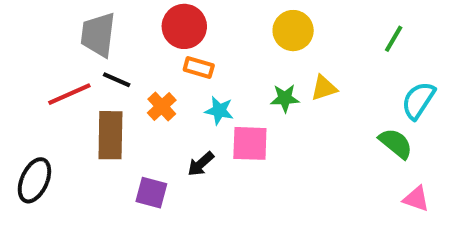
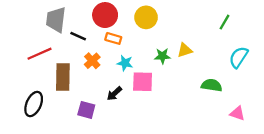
yellow circle: (293, 31) -> (146, 17), moved
black line: (117, 80) -> (78, 36), moved
green semicircle: (396, 143) -> (212, 85), moved, turned -30
black ellipse: (34, 180) -> (34, 104), moved

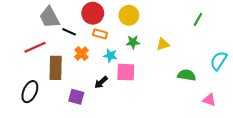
gray trapezoid: (56, 20) -> (49, 17), turned -35
green star: (162, 56) -> (133, 42), moved
cyan semicircle: (239, 57) -> (219, 61), moved

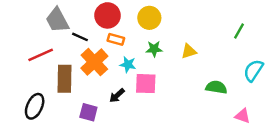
green line: (198, 19) -> (239, 31), moved
orange cross: (81, 53) -> (94, 62), size x1.6

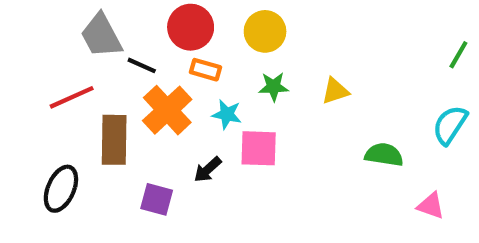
green line: (239, 31) -> (458, 55), moved

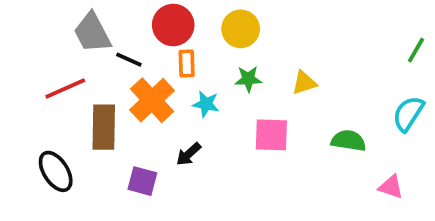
orange rectangle: (205, 70) -> (187, 64), turned 72
pink square: (259, 148) -> (271, 135), moved
black ellipse: (61, 189) -> (56, 171), turned -57

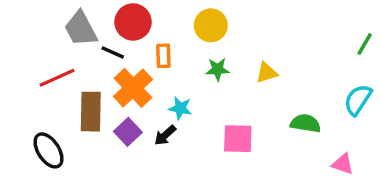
red circle: (173, 25) -> (133, 22), moved
cyan star: (206, 104) -> (180, 108), moved
pink square: (271, 135) -> (238, 139), moved
purple square: (142, 181) -> (128, 132), moved, turned 32

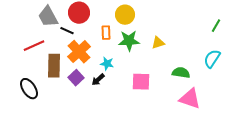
orange rectangle: (163, 56) -> (106, 33), moved
green star: (218, 69) -> (129, 41), size x1.5
pink triangle: (343, 164) -> (190, 99), moved, size x1.6

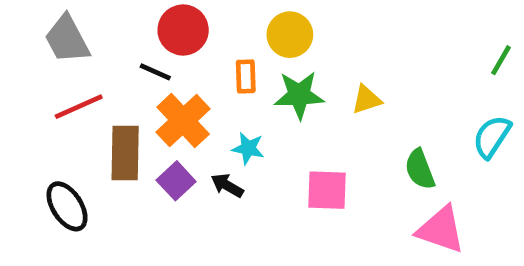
gray trapezoid: (48, 17) -> (67, 39), moved
green semicircle: (181, 73) -> (420, 169), turned -120
black arrow: (98, 80) -> (227, 186), turned 72

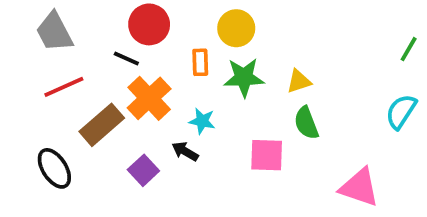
brown rectangle: (125, 153) -> (102, 125), turned 48
green semicircle: (420, 169) -> (306, 123), moved
purple square: (176, 181) -> (143, 170), moved

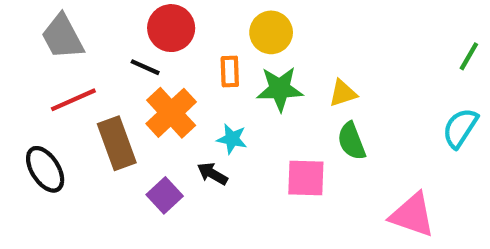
brown rectangle: (102, 125) -> (117, 143), turned -69
black ellipse: (54, 168) -> (45, 169), moved

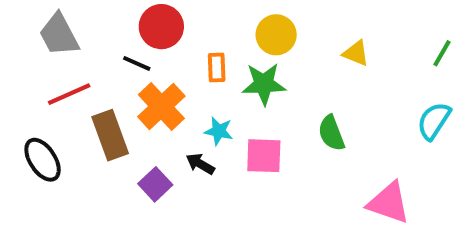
yellow circle: (271, 32) -> (276, 35), moved
yellow triangle: (343, 93) -> (356, 53), moved, turned 40
pink square: (306, 178) -> (264, 156), moved

